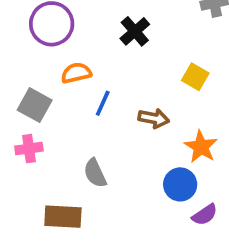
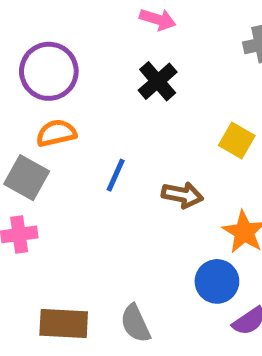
orange semicircle: (76, 73) -> (56, 133), moved
gray semicircle: (95, 173) -> (135, 323), moved

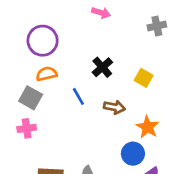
black cross: (158, 81) -> (102, 67), moved
blue line: (116, 175) -> (78, 96), turned -54

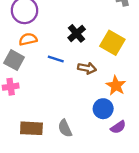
yellow square: (144, 78) -> (112, 43), size x1.5
blue line: (78, 96) -> (56, 59), turned -42

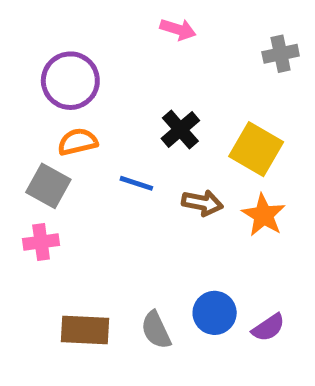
orange star: (116, 86) -> (263, 215), moved
blue circle: (103, 109) -> (215, 313), moved

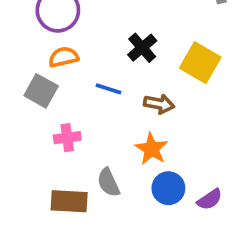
orange star: (263, 215) -> (152, 149), moved
pink cross: (41, 242) -> (67, 138), moved
gray semicircle: (156, 330) -> (108, 183), moved

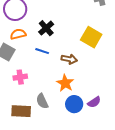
black cross: (142, 48) -> (46, 28), moved
purple semicircle: (210, 199) -> (94, 102), moved

